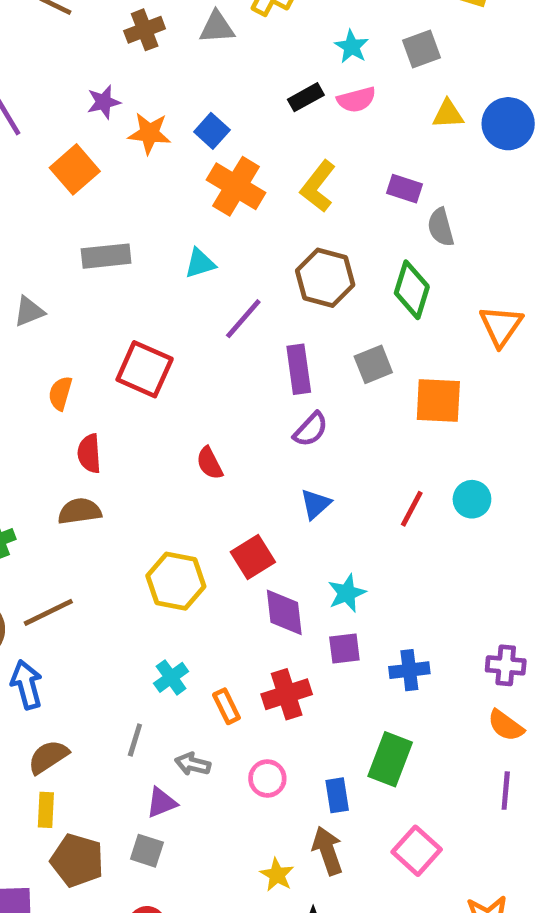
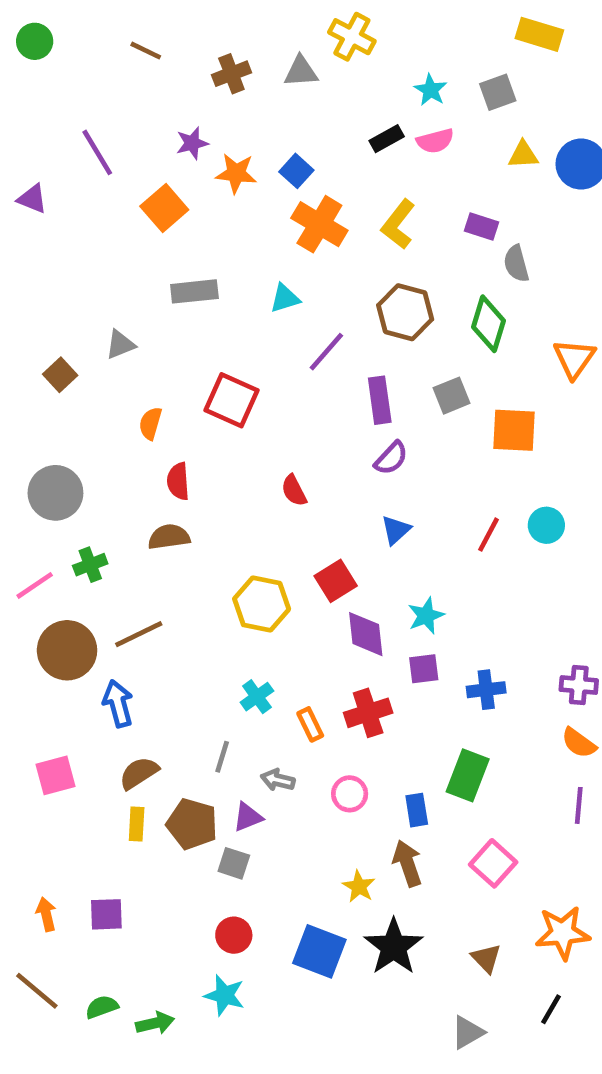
brown pentagon: (77, 860) -> (192, 824), moved

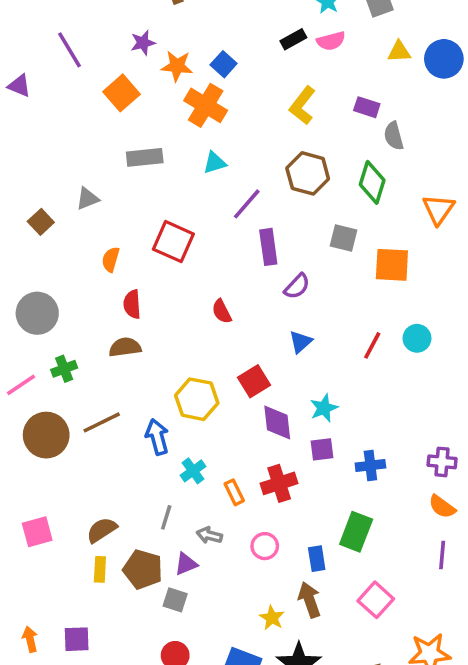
orange cross: (319, 224) -> (206, 105), moved
gray square: (451, 396) -> (344, 238), turned 36
purple rectangle: (380, 400) -> (268, 247), moved
blue arrow: (118, 704) -> (157, 437), moved

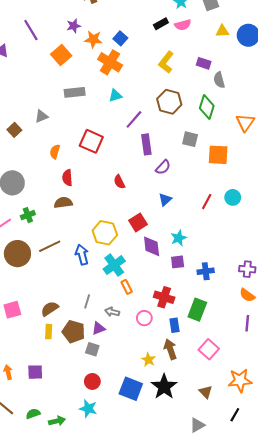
cyan cross: (193, 471) -> (114, 265), moved, size x1.5
red cross: (279, 483) -> (164, 297), moved, turned 36

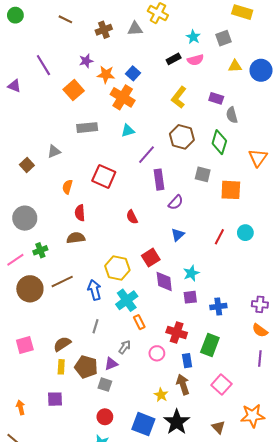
gray line: (87, 301) -> (96, 326), moved
gray arrow: (112, 312) -> (125, 347), turned 112
purple square: (35, 372) -> (55, 399), moved

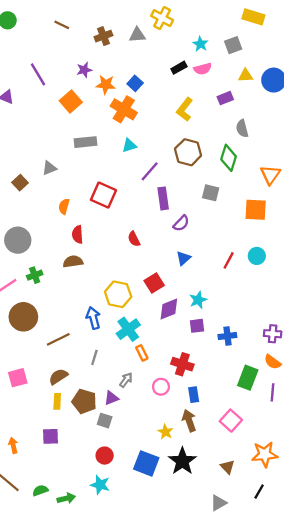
purple rectangle: (216, 98) -> (225, 98), moved, turned -40
orange square: (231, 190) -> (256, 210), moved
brown line: (62, 282) -> (58, 339), moved
purple diamond: (164, 282) -> (169, 309), turned 75
green rectangle: (210, 345) -> (248, 378), moved

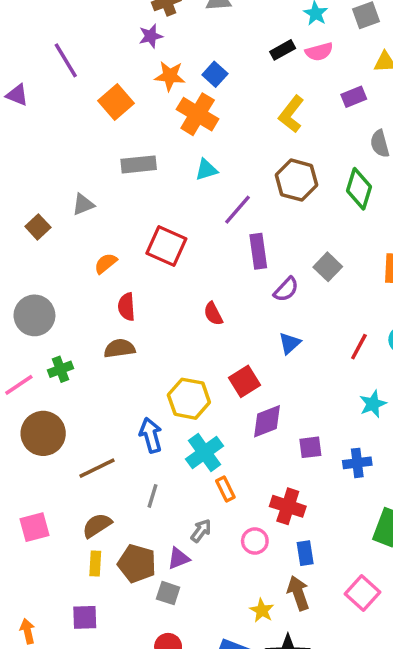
purple star: (84, 70) -> (151, 36), moved
gray square: (211, 193) -> (328, 267), moved, turned 30
orange semicircle: (64, 206) -> (106, 263), turned 35
cyan star: (198, 300) -> (373, 404), moved

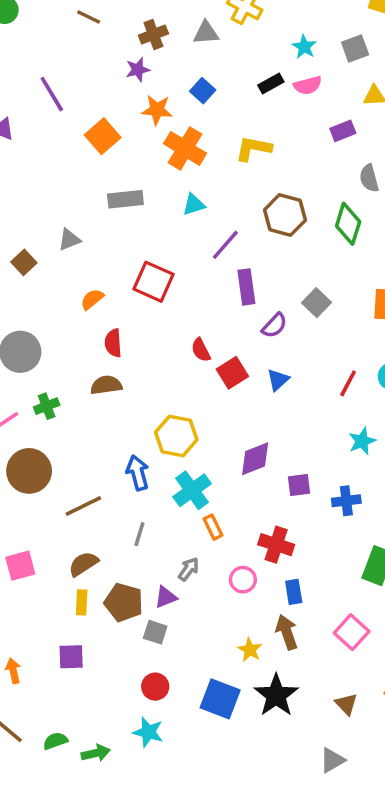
blue square: (215, 74) -> (203, 91), moved
yellow L-shape: (291, 114) -> (253, 148), moved, turned 63
red square: (244, 381) -> (232, 373), moved

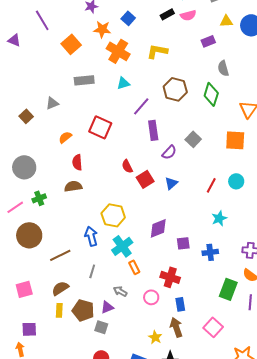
gray arrow: (189, 569) -> (120, 291), turned -96
purple square: (71, 657) -> (29, 329), moved

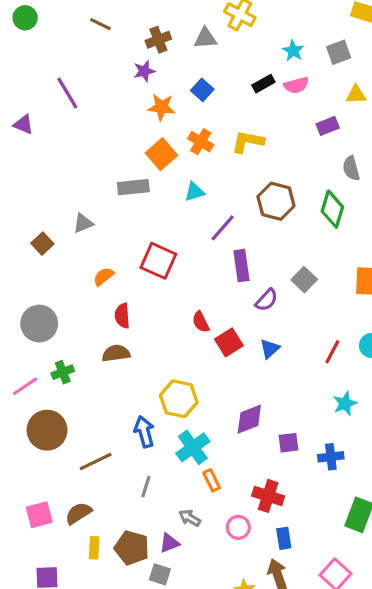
orange square: (71, 44) -> (161, 154), moved
orange cross: (118, 51) -> (201, 142), moved, size x0.7
brown semicircle: (60, 288) -> (78, 513), moved

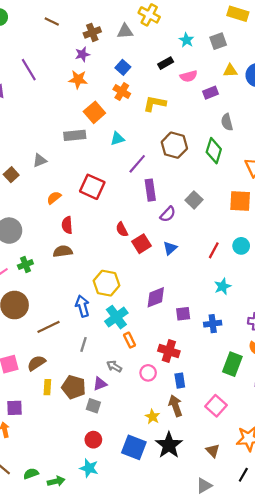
pink semicircle: (296, 85) -> (189, 76), moved
orange star: (161, 107) -> (78, 79), moved
orange cross: (201, 142) -> (122, 92), moved

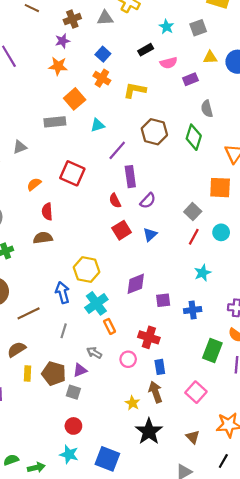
gray square: (194, 200) -> (193, 212), moved
red semicircle: (122, 229) -> (115, 201), moved
blue square: (134, 447) -> (107, 459), moved

